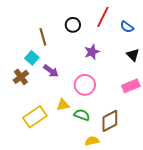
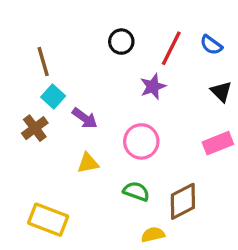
red line: (103, 17) -> (171, 48), moved
brown line: (43, 37) -> (43, 62), moved
yellow triangle: (63, 105) -> (88, 163), moved
yellow rectangle: (35, 117) -> (48, 220), moved, turned 55

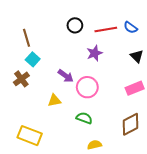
red line: (171, 48) -> (106, 30), turned 55
purple arrow: (85, 118) -> (66, 76), moved
brown diamond: (183, 201) -> (131, 124), moved

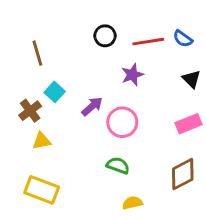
cyan square: (33, 59) -> (55, 92), moved
purple arrow: (66, 76) -> (92, 106), turned -77
yellow triangle: (54, 101) -> (42, 141), moved

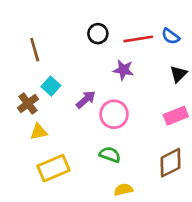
purple star: (132, 75) -> (123, 70), turned 30
black triangle: (191, 79) -> (179, 74), turned 30
yellow rectangle: (42, 190) -> (54, 168), moved, turned -44

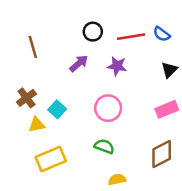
cyan square: (51, 86) -> (57, 109), moved
purple arrow: (86, 99) -> (79, 63), moved

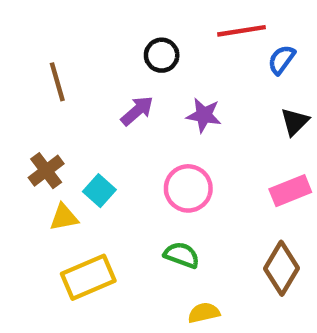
blue semicircle: (162, 34) -> (281, 60), turned 90
red line: (131, 37) -> (242, 31), moved
brown diamond: (162, 154) -> (281, 268), turned -32

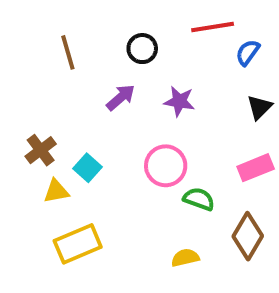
brown line: (57, 82) -> (68, 52), moved
green semicircle: (182, 255) -> (199, 199), moved
yellow semicircle: (204, 313) -> (185, 258), moved

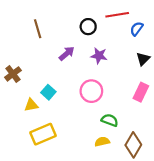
black circle: (142, 49) -> (88, 27), moved
brown cross: (41, 150) -> (13, 74), moved
pink rectangle: (256, 168) -> (141, 92), turned -42
green semicircle: (199, 199) -> (110, 120), moved
brown diamond: (248, 236) -> (133, 145), moved

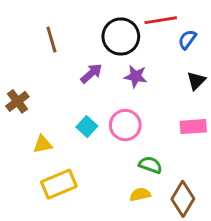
black circle: (88, 27) -> (121, 36), size x1.6
cyan square: (48, 92) -> (87, 127), moved
pink rectangle: (141, 92) -> (193, 127), turned 60

